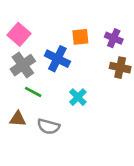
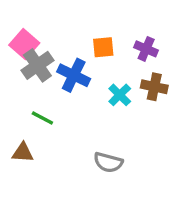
gray cross: (23, 65) -> (37, 65), moved
cyan cross: (78, 97) -> (120, 95), moved
gray semicircle: (48, 126) -> (108, 162), moved

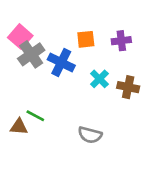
purple cross: (146, 49) -> (121, 41), turned -30
brown cross: (154, 87) -> (128, 87), moved
green line: (42, 118) -> (35, 116), moved

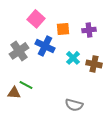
pink square: (20, 37) -> (36, 19), moved
gray cross: (31, 54) -> (19, 51), moved
gray semicircle: (90, 135) -> (74, 105), moved

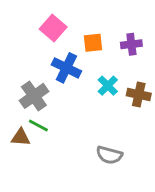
gray cross: (19, 51) -> (34, 96), moved

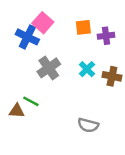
orange square: (93, 43) -> (83, 27), moved
blue cross: (66, 68) -> (27, 37), moved
gray cross: (34, 96) -> (49, 68), moved

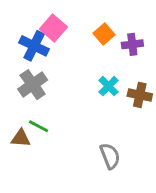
orange square: (83, 27) -> (104, 34), turned -35
gray cross: (49, 68) -> (33, 85), moved
gray semicircle: (88, 125) -> (110, 156), turned -126

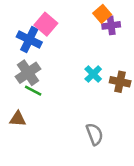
orange square: (104, 34) -> (102, 14), moved
purple cross: (132, 44) -> (111, 25), moved
green line: (39, 126) -> (33, 91), moved

